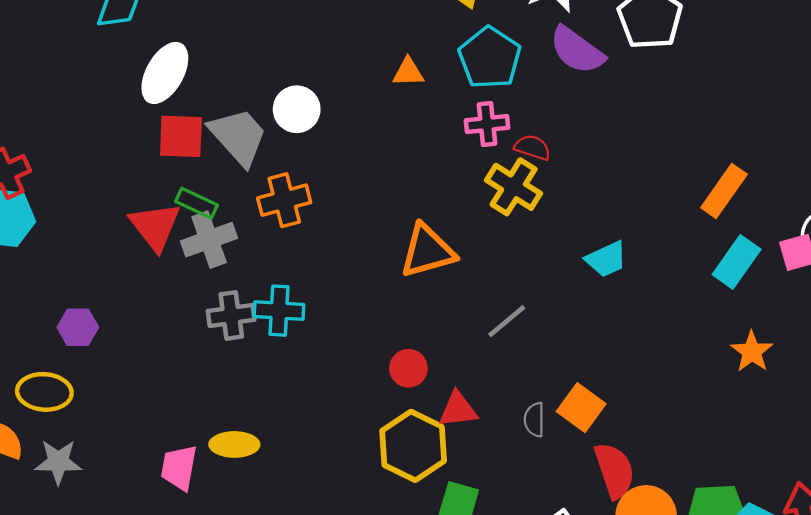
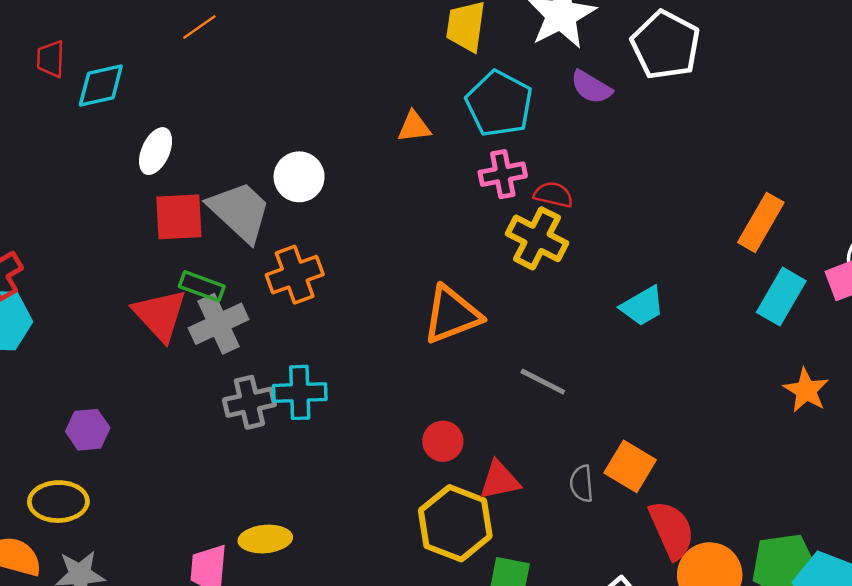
purple semicircle: (577, 50) -> (591, 87), size x0.7
white ellipse: (165, 73) -> (156, 151), size x0.7
gray line: (507, 321) -> (543, 382), turned 72

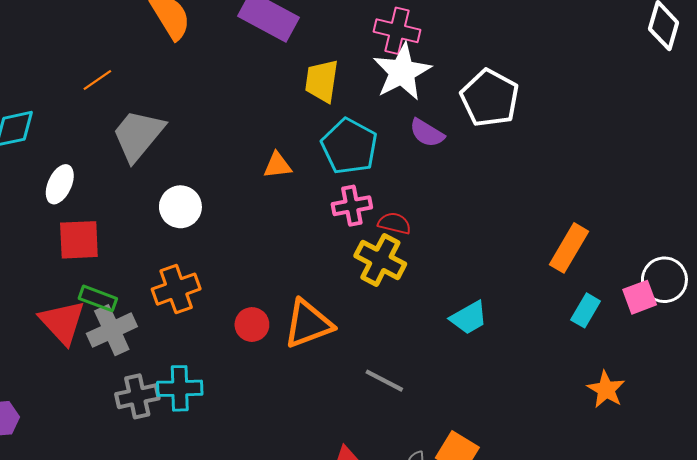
gray trapezoid: (240, 211) -> (138, 135), moved, turned -94
cyan rectangle: (781, 297) -> (586, 310), size x0.7
red circle: (443, 441) -> (252, 325), moved

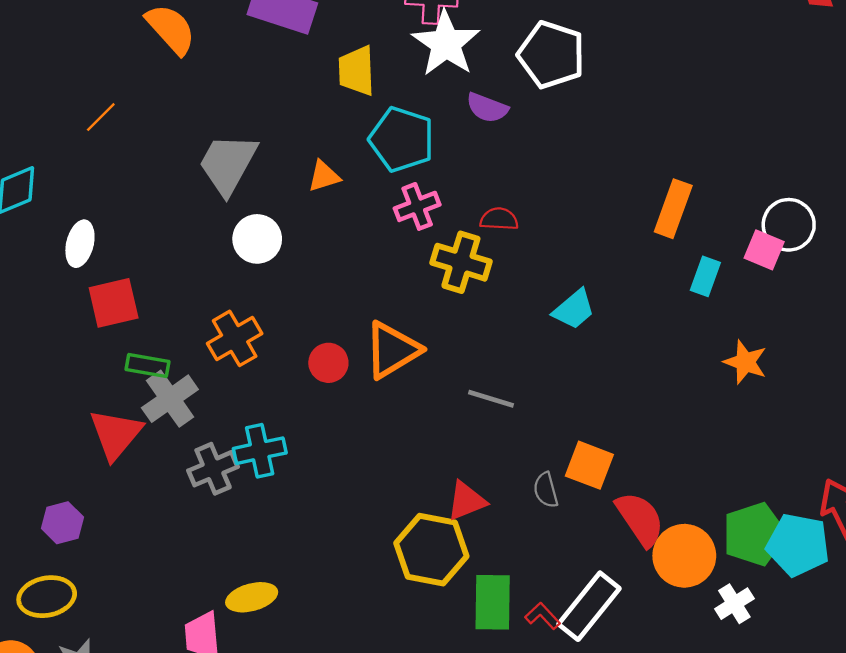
gray trapezoid: (138, 135) -> (228, 164), moved
white circle: (180, 207) -> (257, 239), moved
red semicircle: (394, 223) -> (499, 219), moved
pink square: (640, 297) -> (764, 250), turned -36
red triangle: (62, 322) -> (116, 434), moved, turned 33

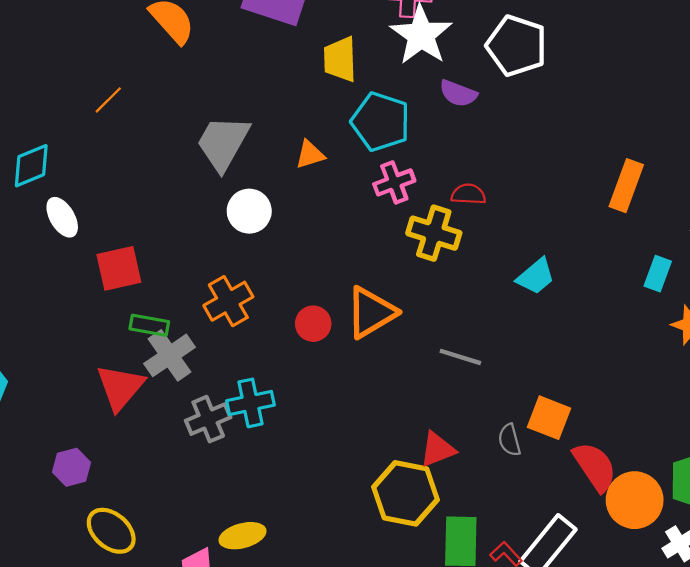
white ellipse: (80, 244) -> (62, 217), moved, turned -45
cyan rectangle: (705, 276) -> (658, 274), moved
yellow ellipse: (47, 597) -> (111, 531), moved, turned 51

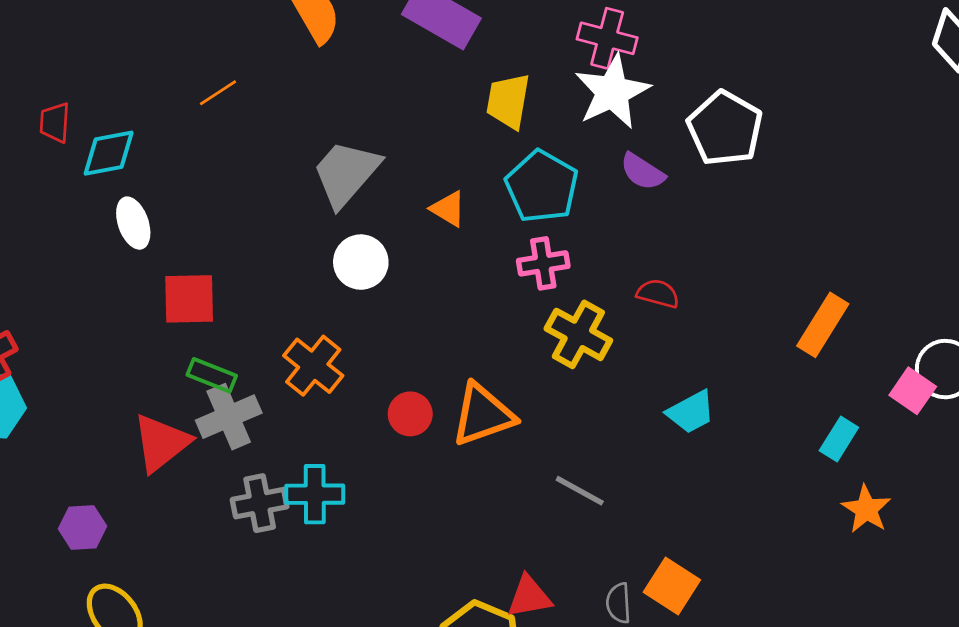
orange triangle: (310, 155) -> (448, 209), turned 36
red semicircle: (468, 194) -> (658, 294), moved
orange cross: (228, 301) -> (313, 366), turned -33

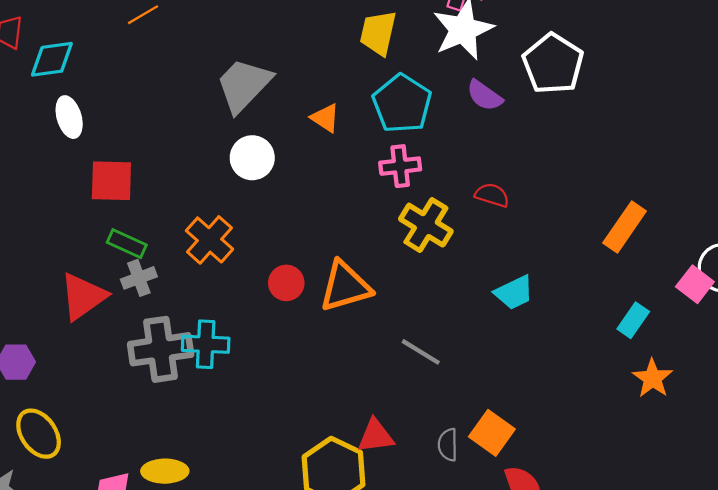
gray cross: (229, 417) -> (139, 278), size x0.7
gray cross: (260, 503) -> (161, 349), size x1.4

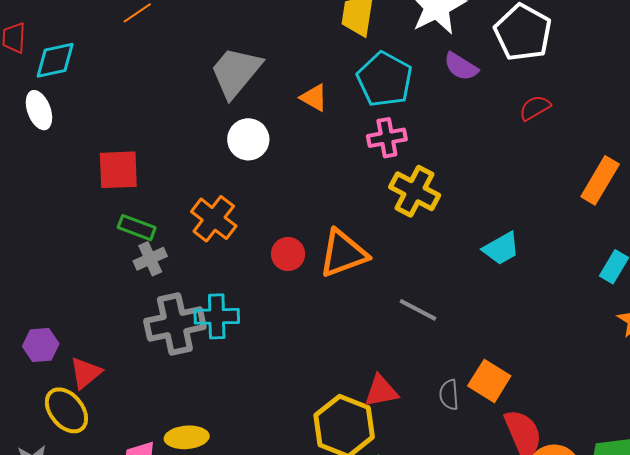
white ellipse: (69, 117) -> (39, 110), moved
red semicircle: (492, 195) -> (535, 108), moved, turned -44
red triangle: (83, 297) -> (86, 373), moved, size x0.7

